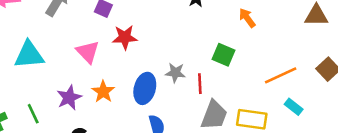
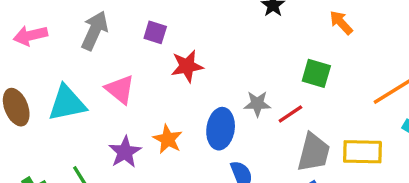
pink triangle: (88, 52) -> (120, 89), moved
red line: (200, 84) -> (290, 114), turned 66

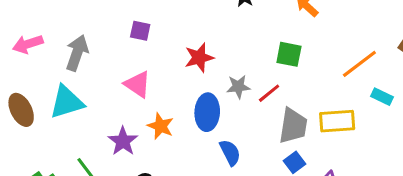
gray arrow: (95, 31) -> (77, 53), moved
red star: (187, 66) -> (199, 58), moved
pink triangle: (120, 89) -> (138, 84), moved

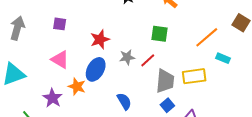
gray arrow: (77, 53) -> (17, 28), moved
blue ellipse: (207, 112) -> (96, 69), moved, turned 30

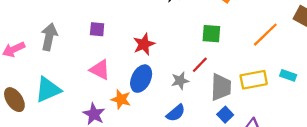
gray star: (127, 57) -> (180, 81), moved
cyan rectangle: (223, 58) -> (288, 75), moved
blue semicircle: (124, 101) -> (176, 113), turned 84

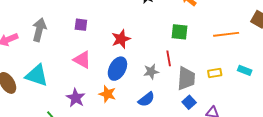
orange line: (265, 35) -> (226, 34), turned 35
red line: (200, 65) -> (169, 58), turned -56
yellow rectangle: (254, 80) -> (215, 73), size x0.6
cyan triangle: (48, 90) -> (37, 75), turned 40
orange star: (121, 99) -> (107, 94), moved

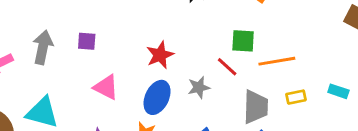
purple square: (81, 25) -> (87, 41), moved
orange line: (226, 34) -> (277, 61), moved
red line: (169, 58) -> (227, 67), moved, turned -35
gray star: (151, 72) -> (199, 87), moved

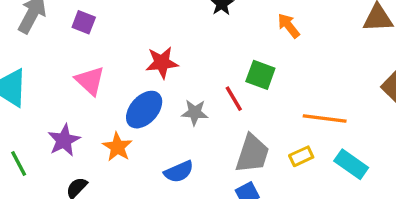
orange line: (277, 61) -> (325, 118), moved
cyan rectangle: (338, 91) -> (351, 164), size x1.4
yellow rectangle: (296, 97) -> (301, 156), turned -30

